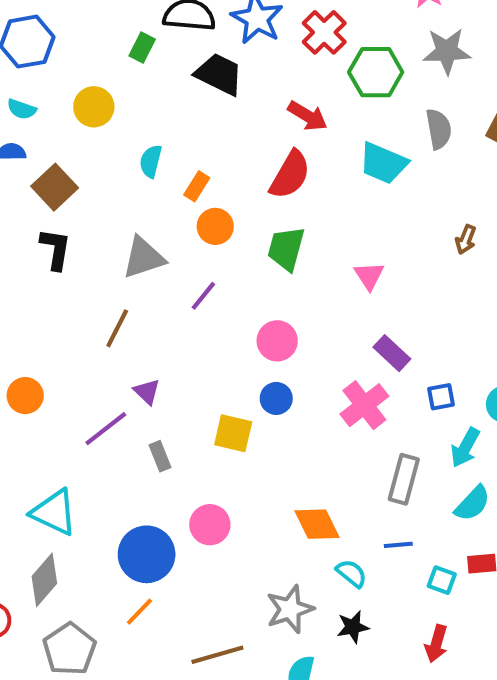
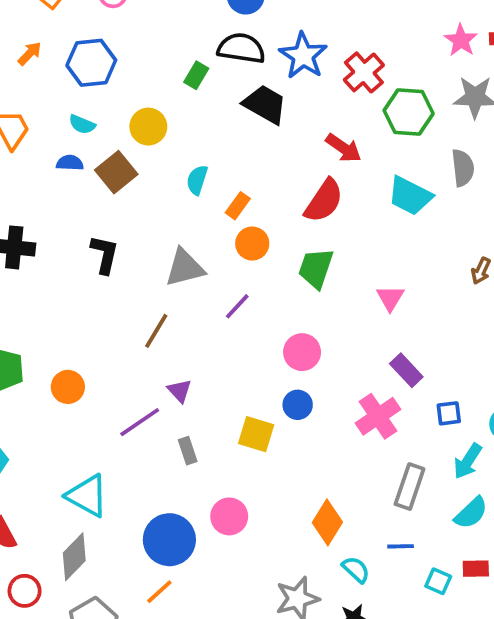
brown square: (55, 187) -> (116, 172), moved
orange diamond: (317, 524) -> (327, 522), turned 54

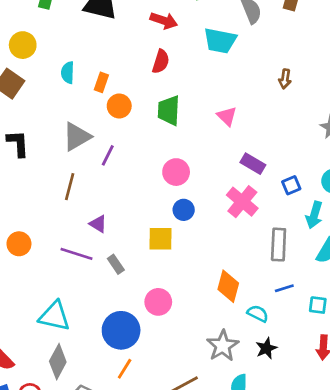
red semicircle: (324, 201) -> (161, 62), size x0.7
purple line: (237, 306) -> (108, 155), moved
purple line: (140, 422) -> (76, 254), turned 68

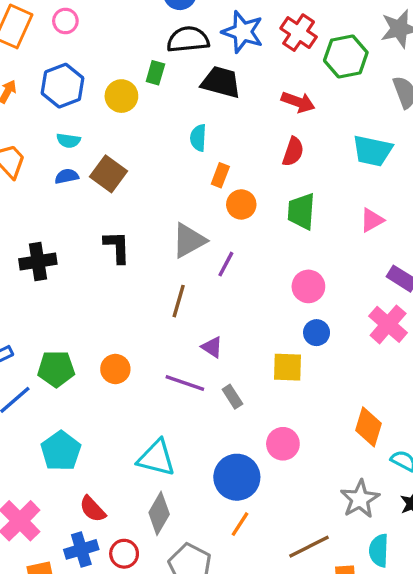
cyan trapezoid: (220, 41) -> (372, 151), moved
yellow circle: (23, 45) -> (121, 96), moved
cyan semicircle: (68, 73) -> (198, 138), moved
pink triangle: (227, 116) -> (372, 220), turned 45

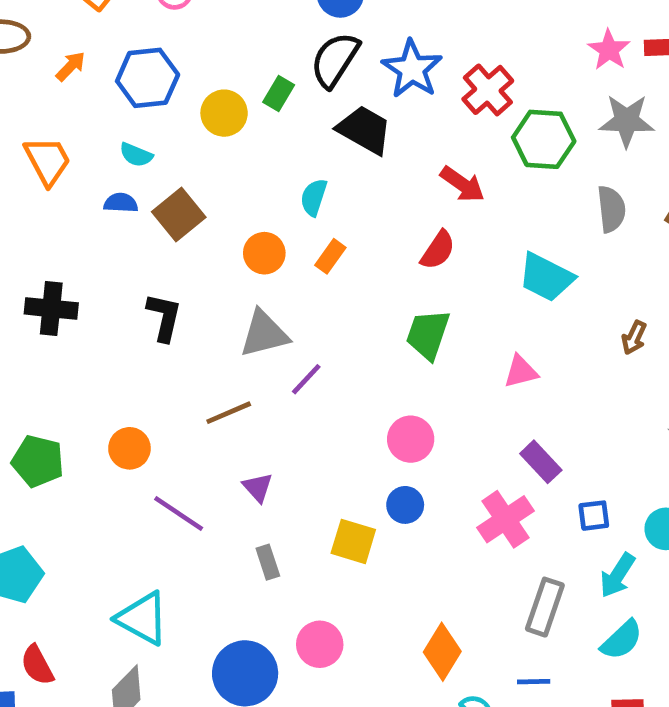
black semicircle: (188, 39) -> (335, 60), turned -66
orange circle: (241, 204) -> (264, 253), moved
brown line: (179, 301) -> (229, 413), turned 36
orange circle: (115, 369) -> (129, 448), moved
purple line: (185, 383) -> (179, 514), moved

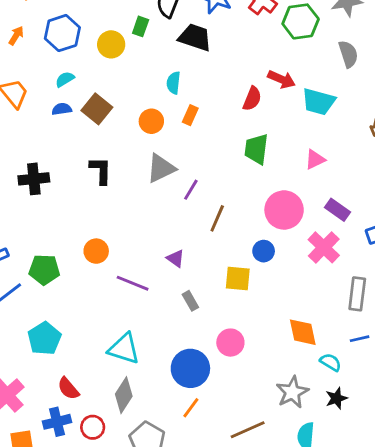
cyan semicircle: (136, 155) -> (65, 79), turned 138
red arrow: (462, 184) -> (282, 79), moved
brown line: (229, 413) -> (217, 218), moved, turned -32
pink circle: (411, 439) -> (284, 210), moved, size x1.4
orange diamond: (442, 652) -> (303, 332), turned -32

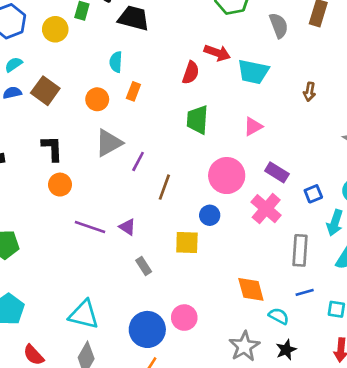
orange circle: (96, 251) -> (60, 185), moved
purple line: (133, 283) -> (90, 227), moved
pink circle: (230, 343) -> (184, 318), moved

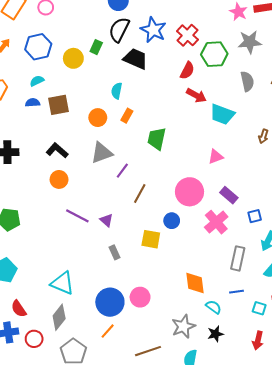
red semicircle: (191, 73) -> (187, 71), moved
brown square: (45, 91) -> (59, 105), turned 35
green trapezoid: (197, 120) -> (157, 139), moved
black L-shape: (52, 148) -> (57, 150), turned -55

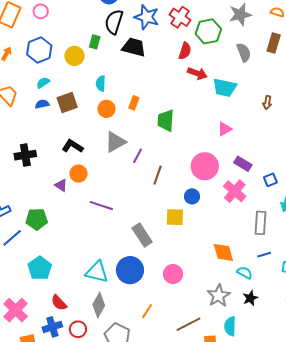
cyan semicircle: (117, 91) -> (101, 83), moved
purple triangle: (106, 220) -> (61, 185), moved
gray rectangle: (114, 252) -> (142, 235), size x1.6
blue circle: (110, 302) -> (130, 270), moved

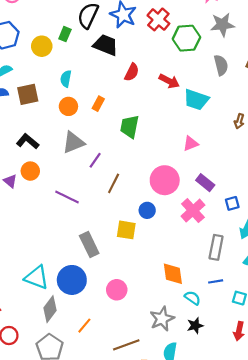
red semicircle: (185, 51) -> (132, 72), moved
purple line: (101, 206) -> (67, 197), moved
gray diamond: (99, 305) -> (50, 309), moved

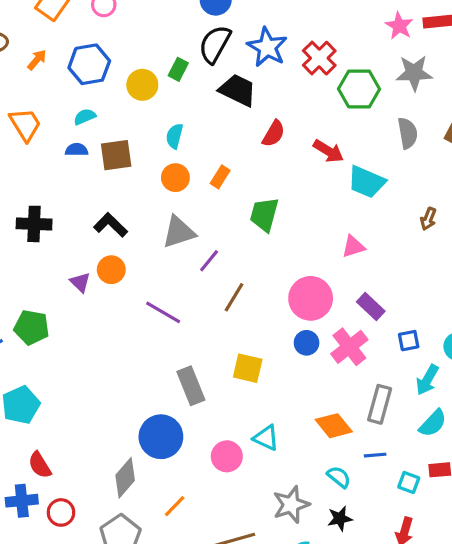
blue circle: (147, 210) -> (307, 343), moved
orange diamond: (173, 274) -> (334, 426), moved, turned -35
cyan triangle: (37, 277) -> (266, 438), moved, size x0.7

